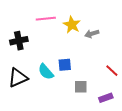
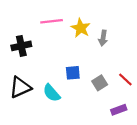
gray arrow: (92, 34) -> (103, 38), turned -64
cyan semicircle: (46, 72) -> (52, 93), moved
gray square: (81, 87) -> (100, 83), moved, turned -32

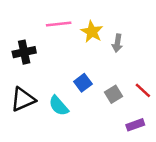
blue square: (73, 73) -> (83, 83), turned -32

